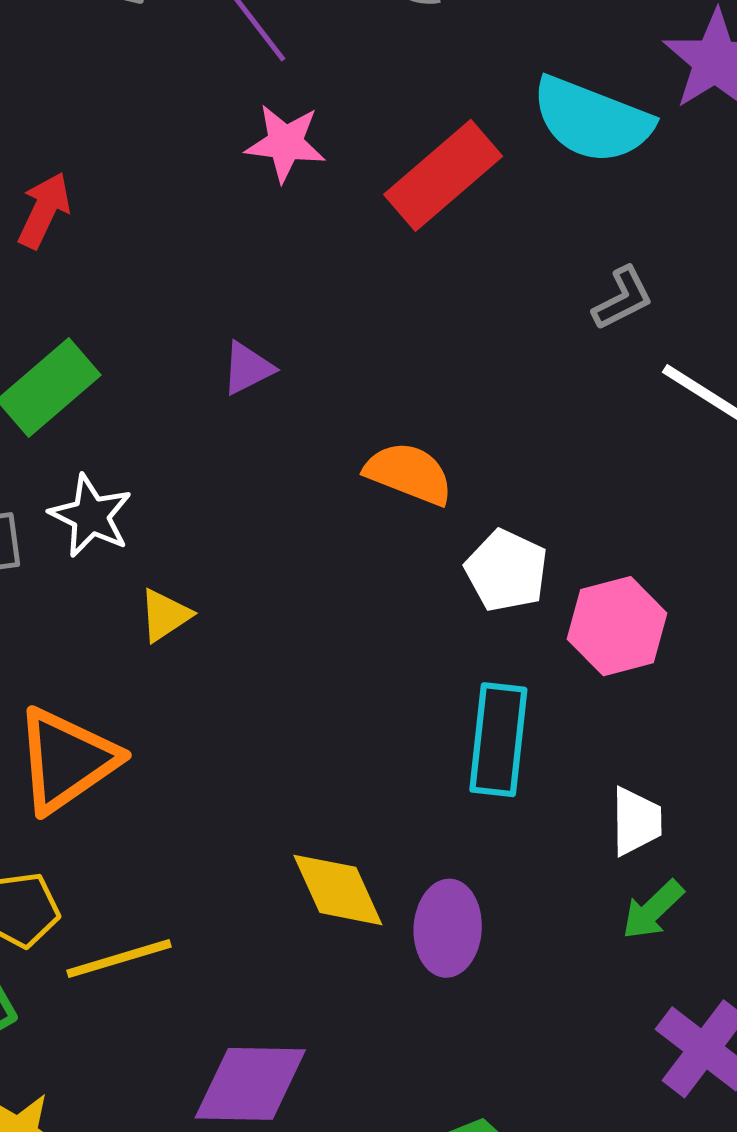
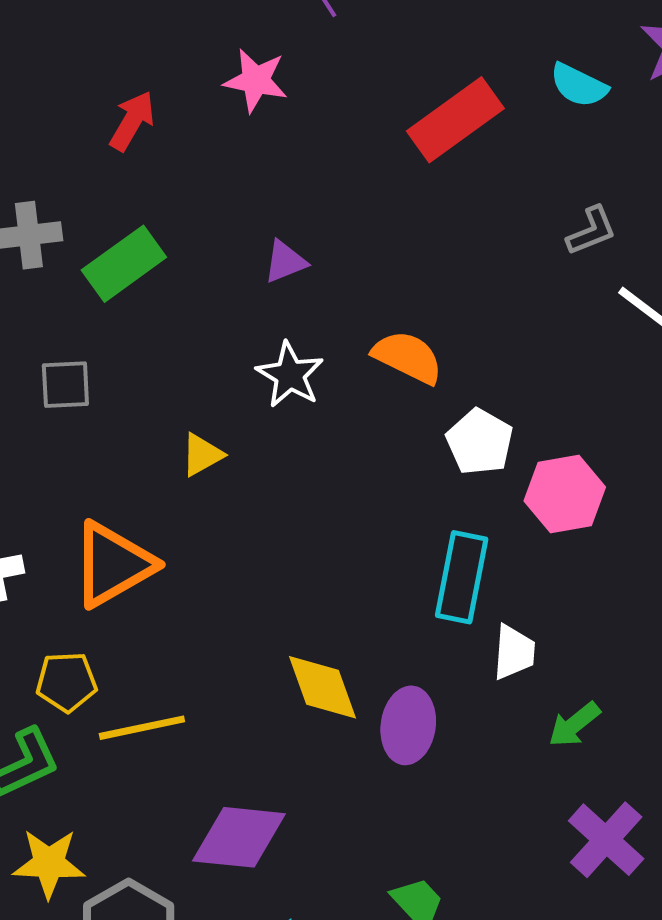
cyan semicircle: (592, 120) -> (579, 85), size x0.6
pink star: (285, 143) -> (256, 80), moved
white star: (91, 516) -> (290, 375), moved
white trapezoid: (636, 821) -> (514, 652), moved

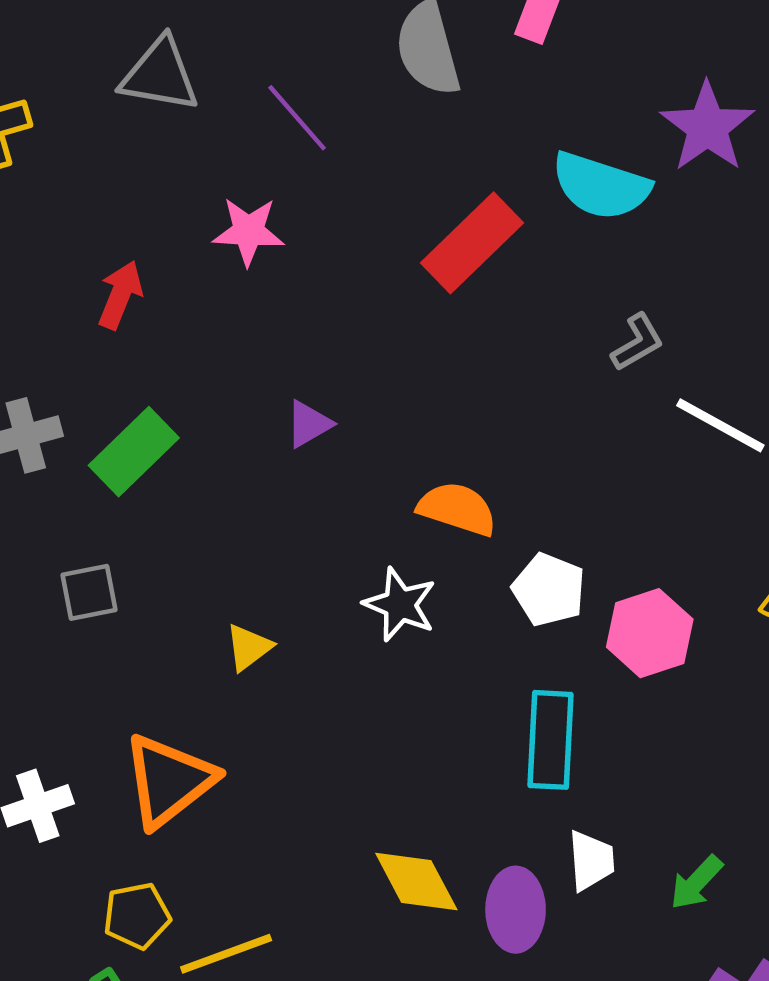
cyan semicircle: (579, 85) -> (601, 186), size x1.5
white star: (290, 375) -> (400, 604), moved
white trapezoid: (514, 652) -> (591, 861), moved

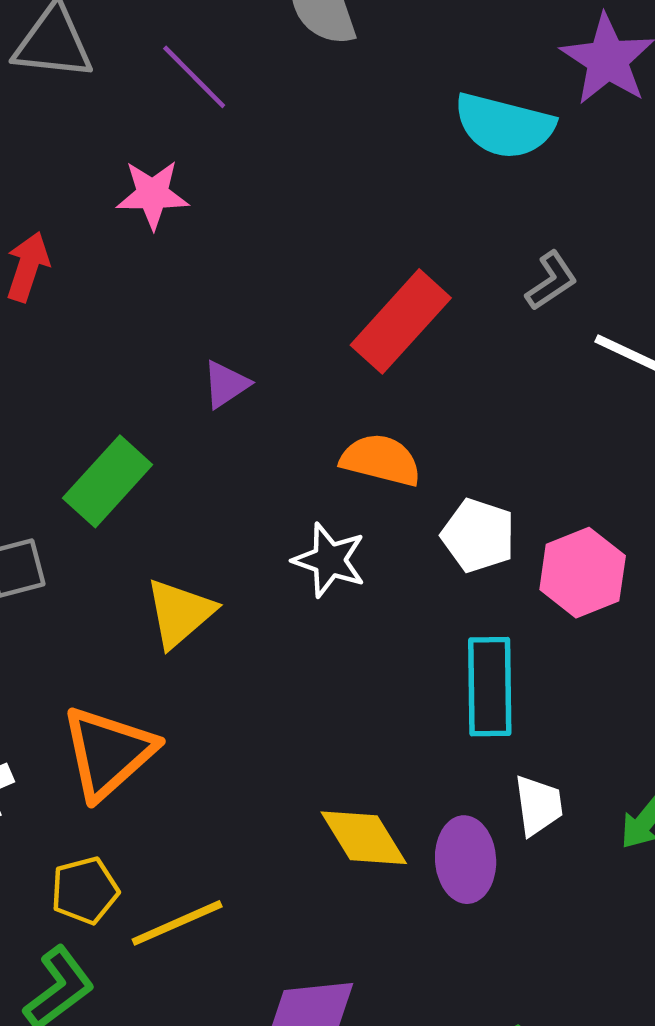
red rectangle: (472, 243) -> (401, 321), moved
green rectangle: (134, 452) -> (108, 481), moved
yellow triangle: (249, 647) -> (180, 613), size x1.5

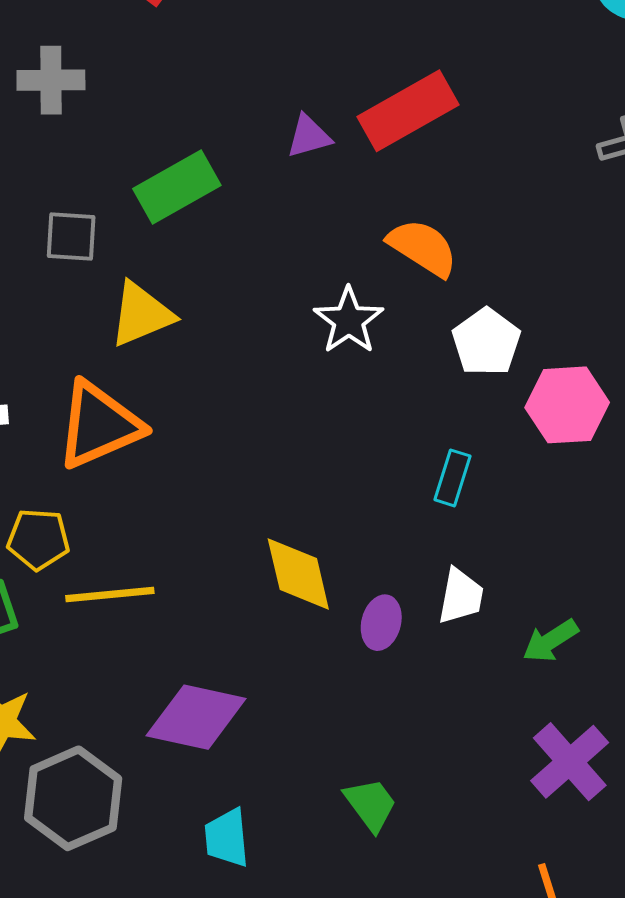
red rectangle: (401, 321) -> (408, 111), moved
yellow triangle: (180, 613) -> (141, 314), moved
cyan rectangle: (490, 687) -> (453, 478), size x0.6
purple ellipse: (466, 860) -> (381, 623), size x0.7

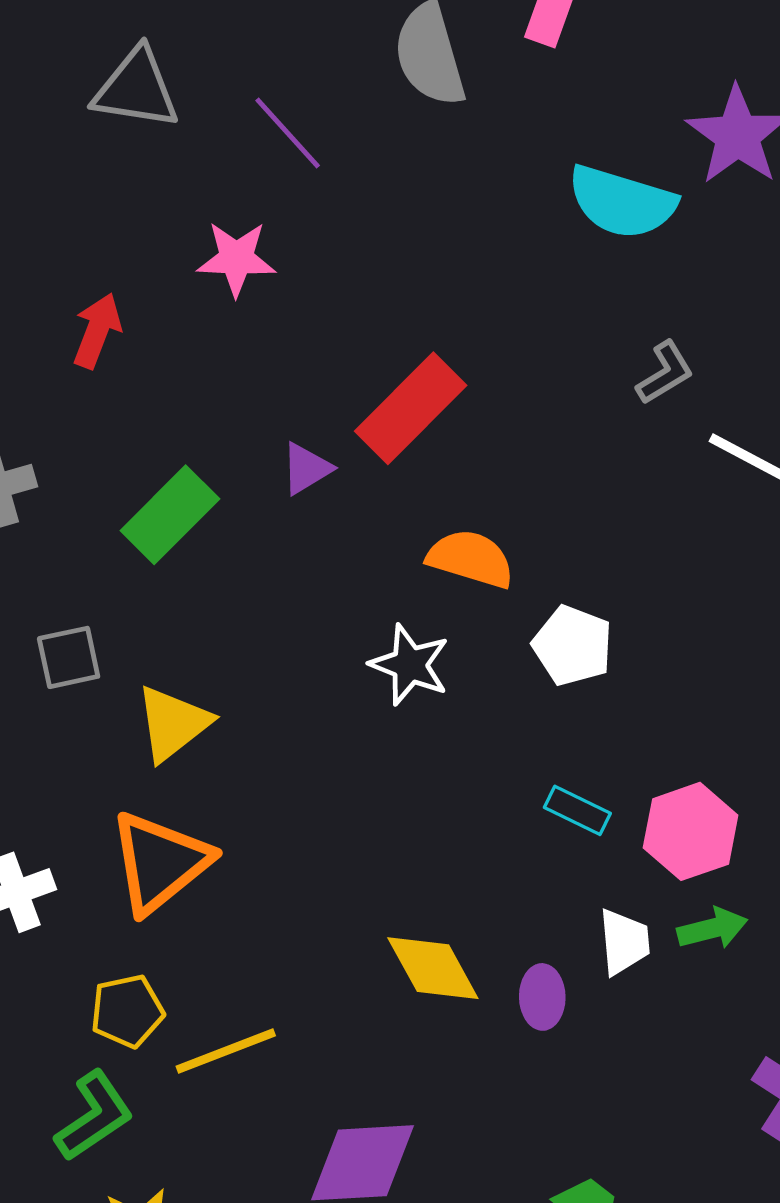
green rectangle: (177, 187) -> (170, 515), moved
pink hexagon: (567, 405) -> (691, 831), moved
cyan rectangle: (453, 478) -> (577, 810), turned -66
green arrow: (550, 641) -> (712, 928), moved, turned -146

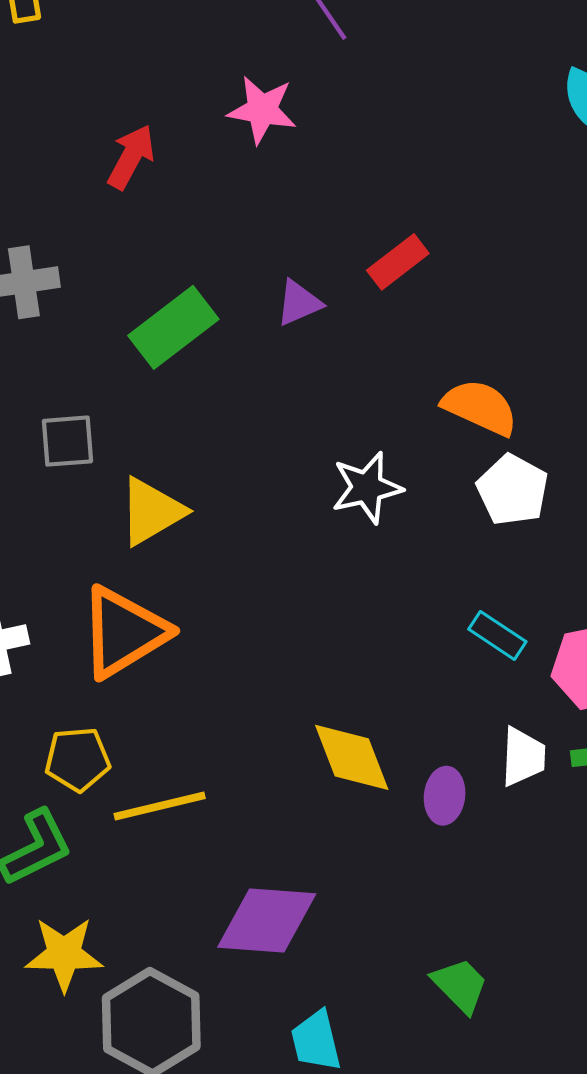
red rectangle: (411, 408) -> (398, 262), size x0.6
orange semicircle: (471, 559) -> (480, 407), moved
white star: (410, 665) -> (367, 488), turned 30

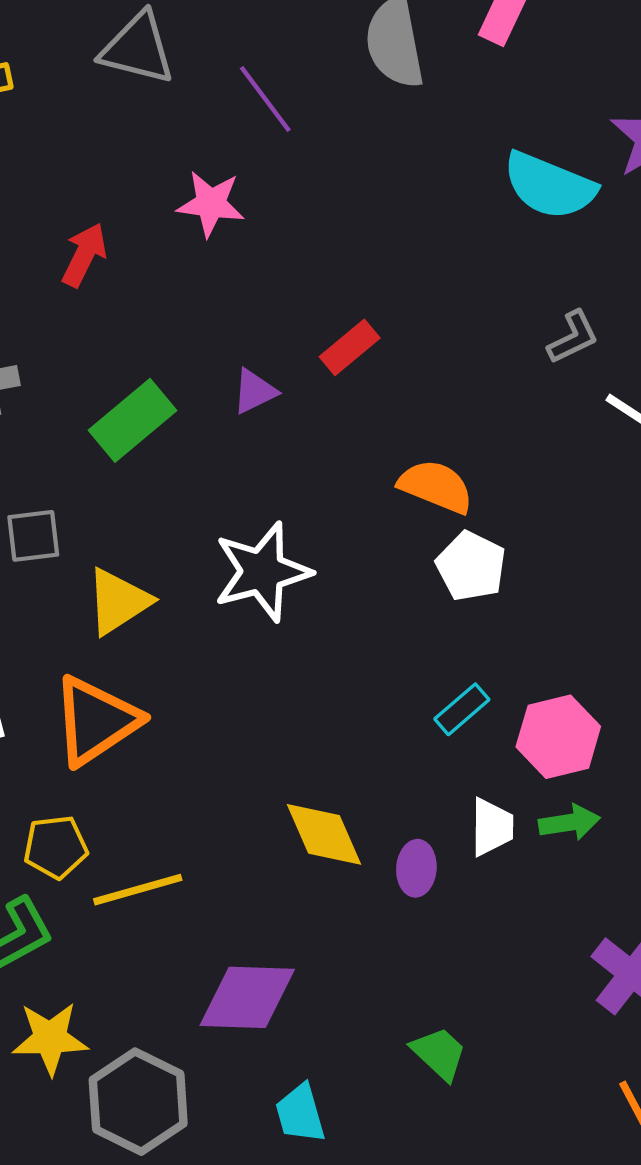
white star: (367, 488) -> (262, 572), moved, size x1.4
cyan rectangle: (497, 635) -> (462, 709), turned -72

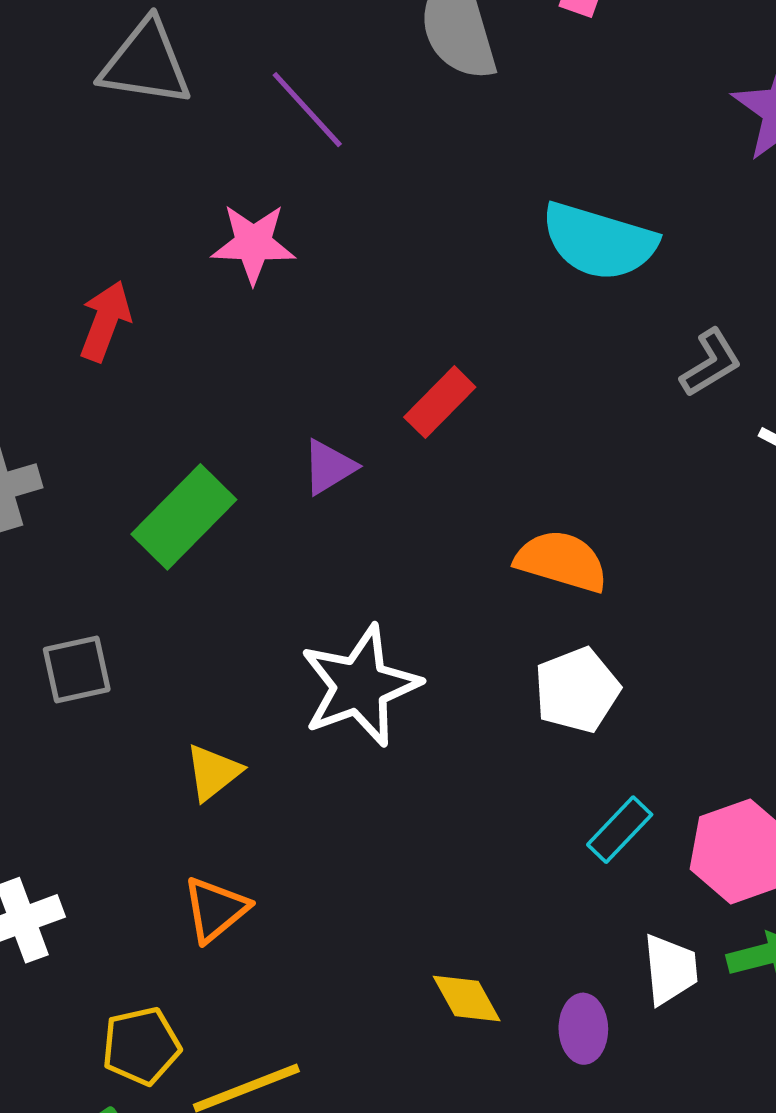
cyan semicircle: (549, 186) -> (599, 241), moved
white pentagon: (471, 566) -> (577, 690), moved, turned 30
yellow triangle: (118, 601) -> (213, 772), moved, size x0.7
orange triangle: (96, 721) -> (215, 909), moved, size x0.6
yellow diamond: (324, 834) -> (467, 998), size x0.7

